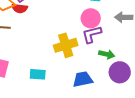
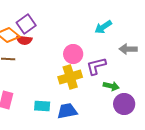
pink circle: (91, 18) -> (73, 54), moved
blue trapezoid: (83, 79) -> (67, 111), moved

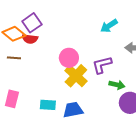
pink circle: (73, 54) -> (69, 58), moved
yellow cross: (70, 77) -> (76, 76), turned -30

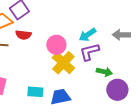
cyan arrow: (109, 26) -> (87, 35), moved
red semicircle: (30, 39) -> (23, 35), moved

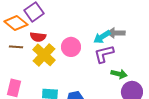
gray arrow: (121, 35) -> (116, 33), moved
yellow cross: (63, 63) -> (44, 55), moved

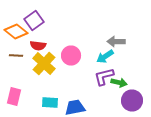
cyan arrow: (102, 37) -> (105, 56), moved
purple L-shape: (104, 54) -> (104, 76), moved

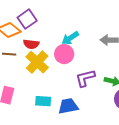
cyan arrow: (105, 56) -> (70, 38), moved
purple L-shape: (104, 76) -> (85, 78), moved

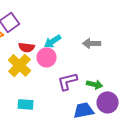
red semicircle: (31, 44) -> (27, 47), moved
blue trapezoid: (68, 106) -> (84, 110), moved

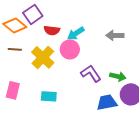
red semicircle: (27, 47) -> (52, 30), moved
purple L-shape: (68, 81) -> (91, 73), turned 70

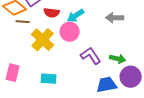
brown line: (15, 49) -> (23, 22), moved

